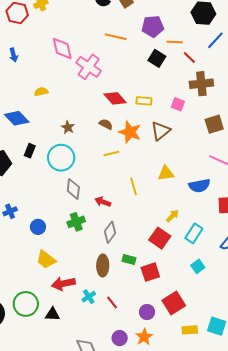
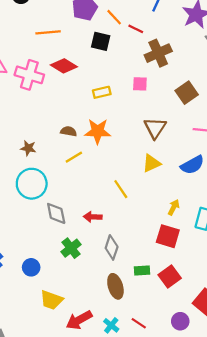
orange line: (175, 42) -> (114, 17), turned 63
red diamond: (115, 98) -> (64, 66), moved
brown triangle: (161, 131) -> (155, 128), moved
yellow line: (111, 153) -> (74, 157), moved

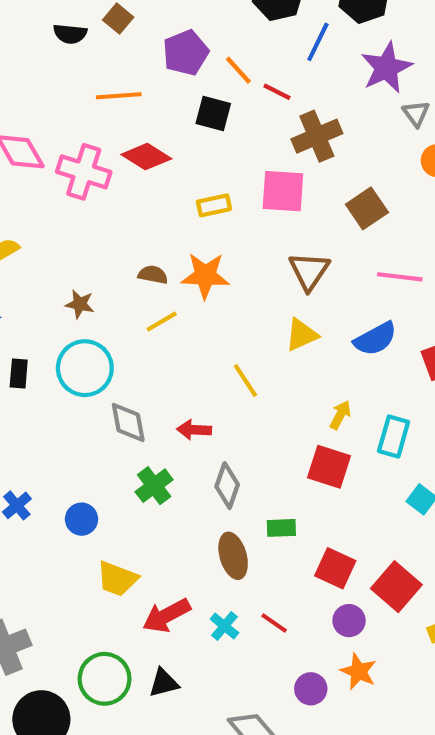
pink square: (140, 84) -> (283, 191), size x1.6
red square: (170, 276) -> (335, 568), moved, turned -30

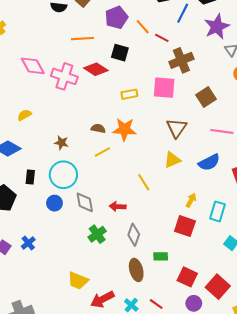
black square: (213, 113) -> (120, 53), moved
blue circle: (82, 519) -> (54, 203), moved

